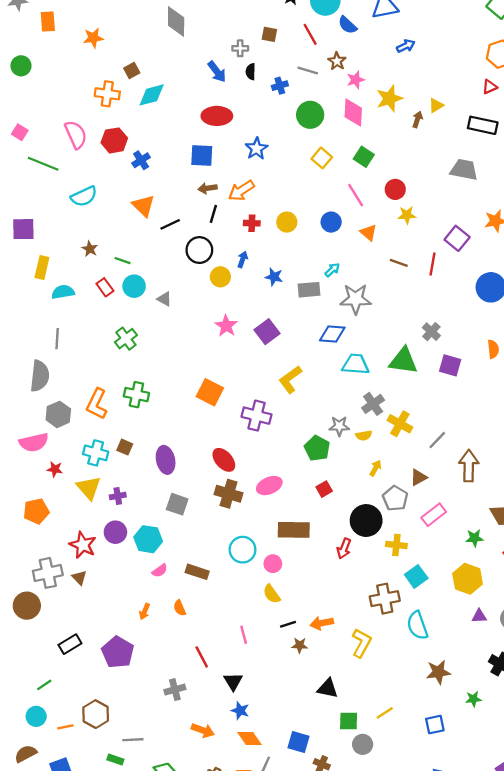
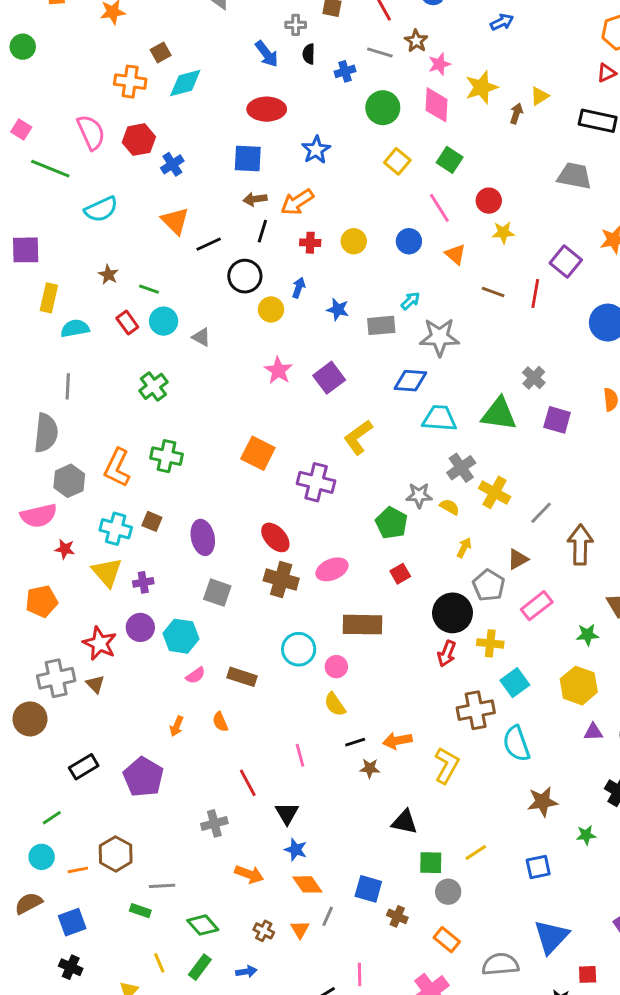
yellow semicircle: (364, 435) -> (450, 507), turned -140
red arrow: (344, 548) -> (447, 654), moved

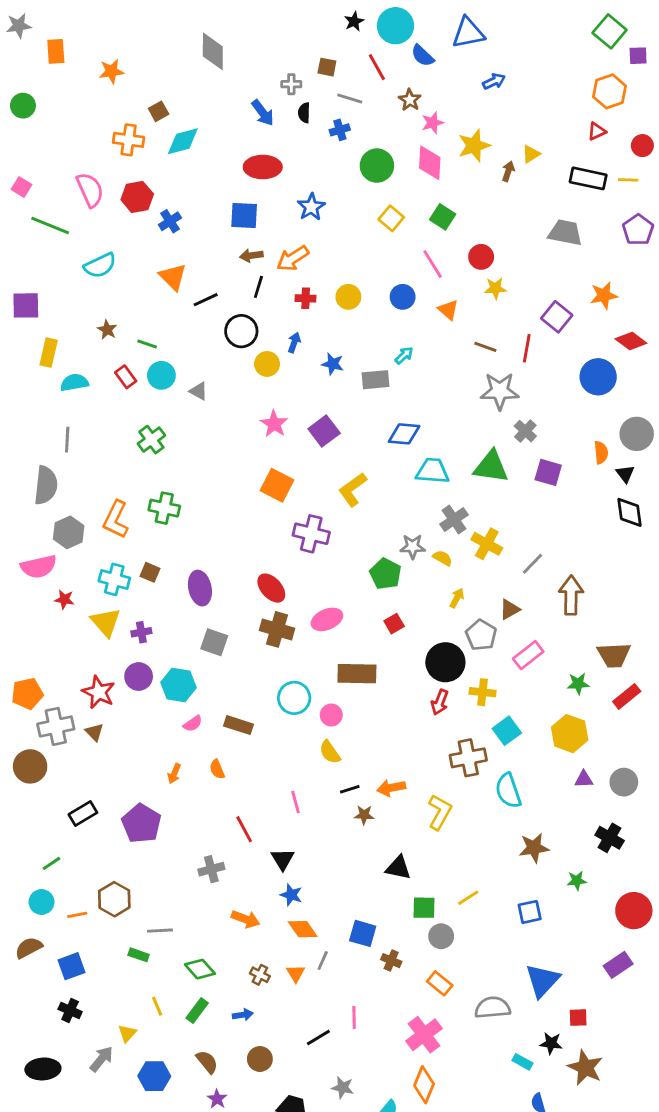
gray line: (380, 52) -> (350, 98), moved
gray star: (439, 337) -> (500, 391), moved
orange square: (258, 453) -> (277, 485), moved
orange pentagon: (42, 601) -> (27, 694), moved

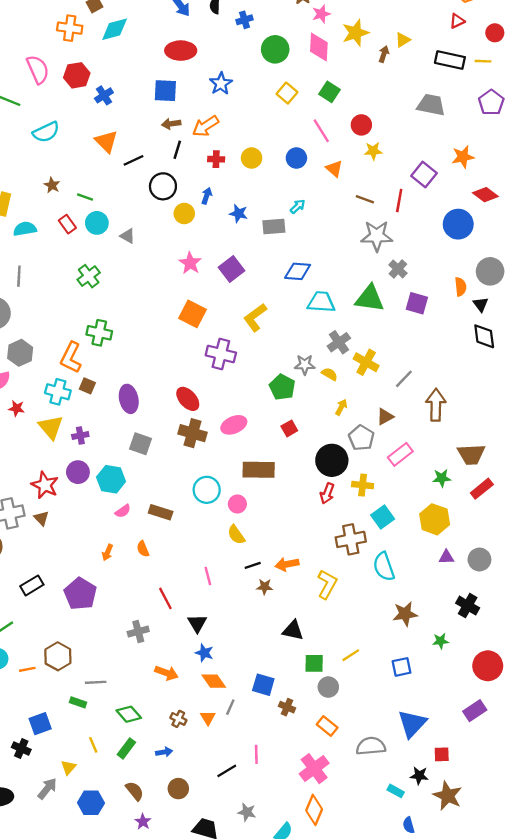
orange L-shape: (116, 520) -> (71, 358), moved
blue square: (71, 966) -> (40, 724), moved

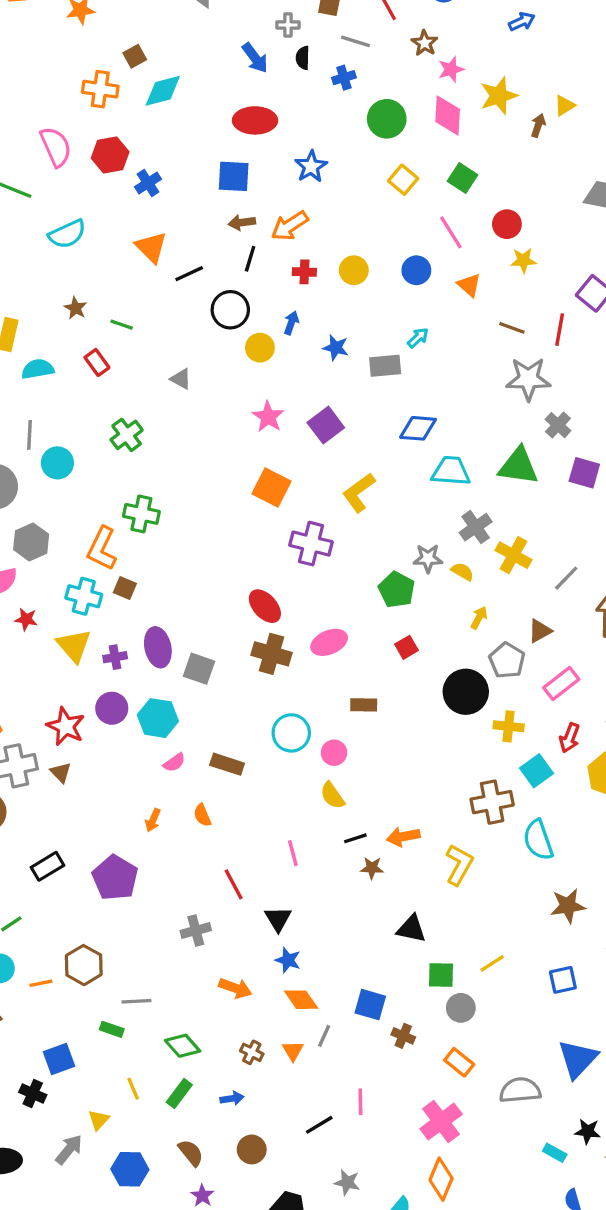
cyan circle: (97, 223) -> (57, 463), moved
purple ellipse: (129, 399) -> (158, 647), moved
brown rectangle: (259, 470) -> (364, 705), size x0.6
red arrow: (327, 493) -> (569, 738), moved

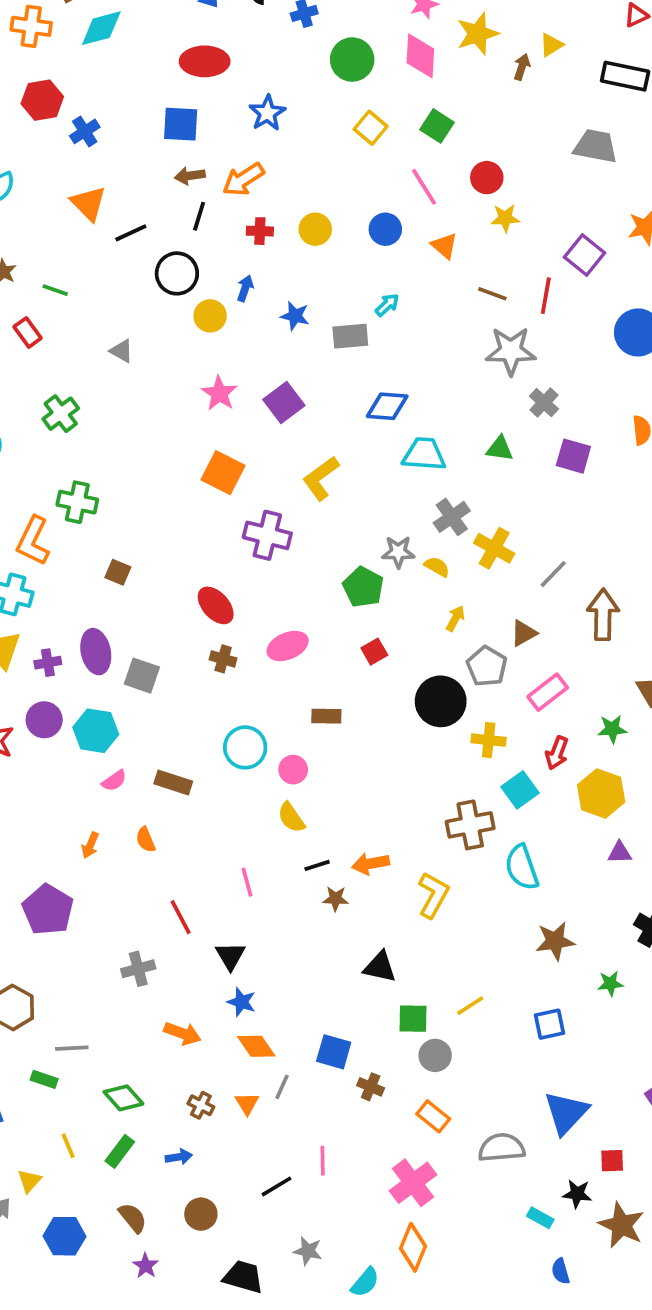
green triangle: (518, 466) -> (500, 449), size x0.6
brown square: (125, 588) -> (118, 572), moved
brown cross: (271, 654) -> (223, 659), size x0.6

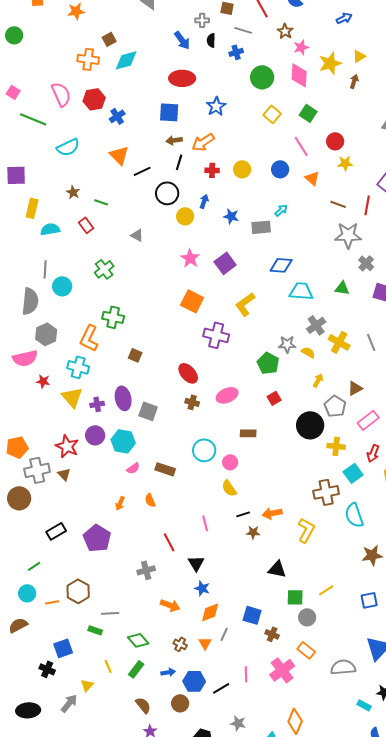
yellow triangle: (551, 45) -> (359, 56), moved
gray line: (553, 574) -> (371, 342), moved, turned -66
orange diamond: (256, 1046) -> (210, 612), turned -75
pink cross: (413, 1183) -> (282, 670), moved
blue hexagon: (64, 1236) -> (194, 681), moved

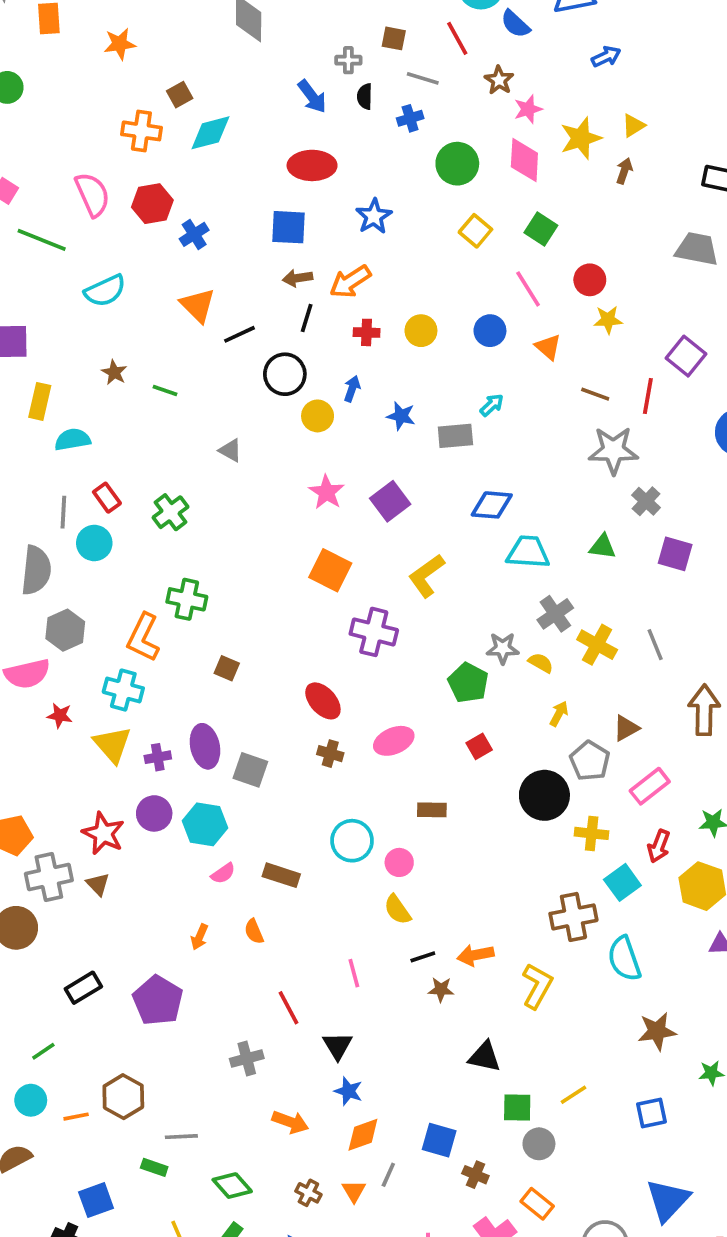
red rectangle: (86, 225) -> (107, 498), moved

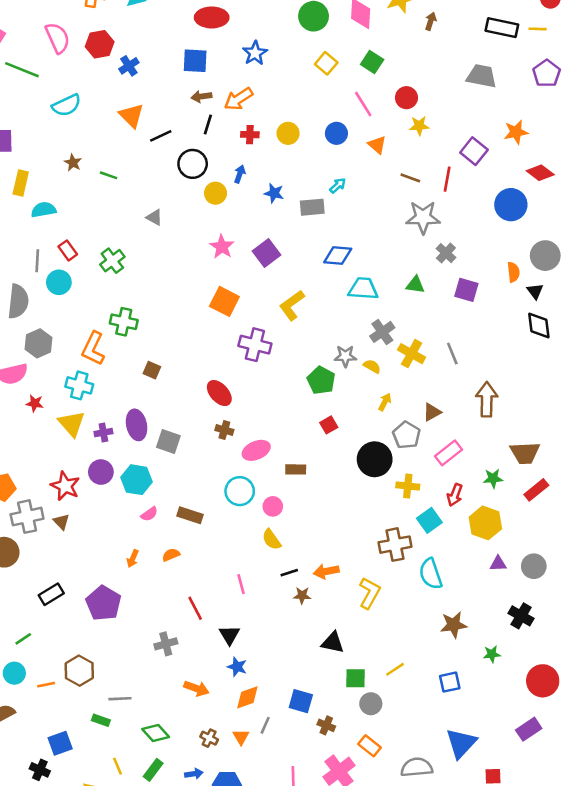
pink ellipse: (394, 741) -> (256, 450), moved
orange semicircle: (254, 931) -> (171, 555), turned 90

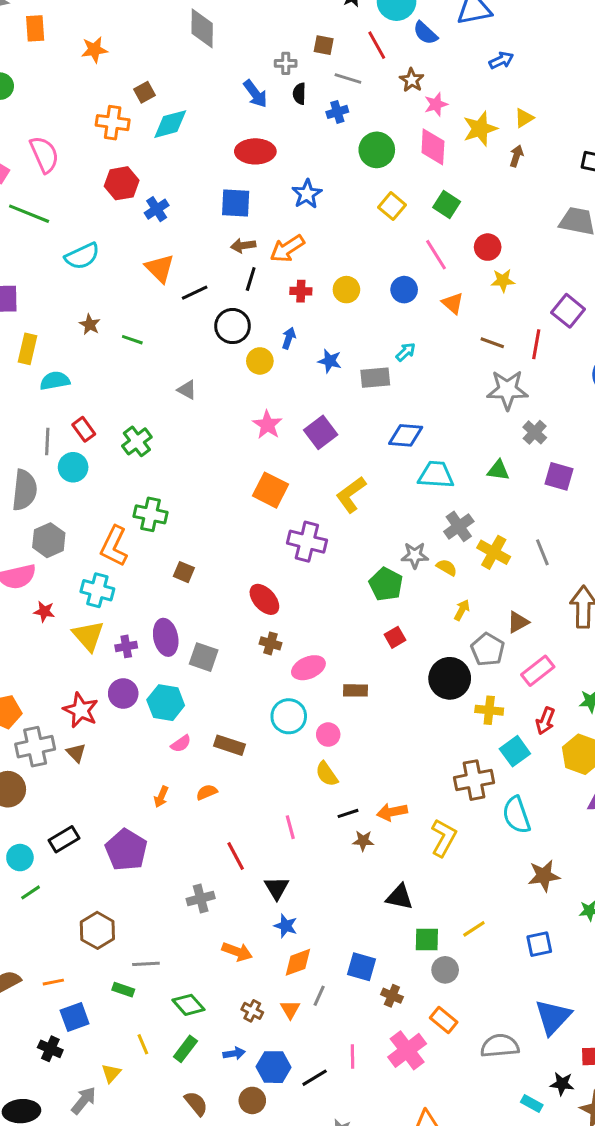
pink semicircle: (58, 38) -> (44, 154), moved
cyan circle: (14, 673) -> (20, 858), moved
orange line: (46, 685) -> (53, 982), moved

